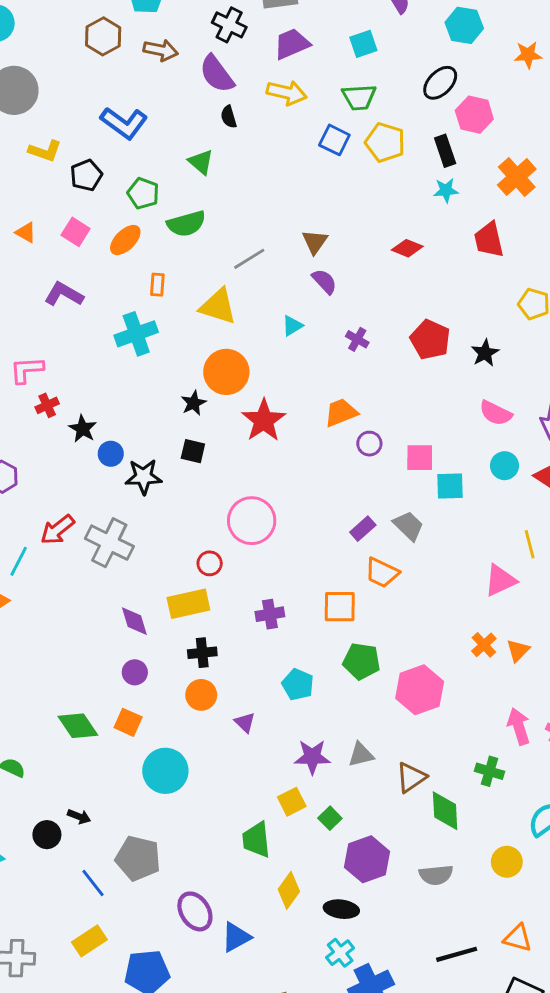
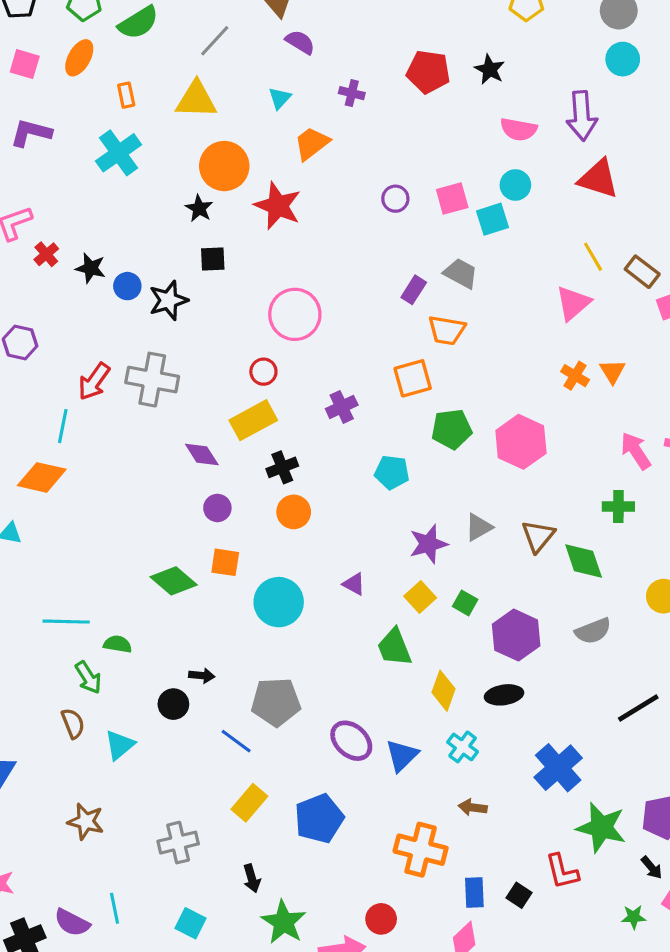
orange trapezoid: (341, 413) -> (312, 143), moved
cyan circle: (504, 466) -> (515, 185), moved
purple triangle: (245, 722) -> (354, 584), moved
cyan cross: (340, 953) -> (463, 747), moved

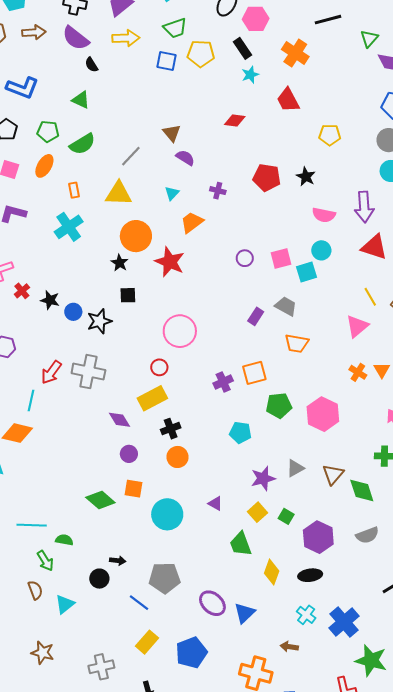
orange trapezoid: (447, 330) -> (297, 343), moved
purple cross: (342, 407) -> (223, 382), moved
cyan cross: (463, 747) -> (306, 615), moved

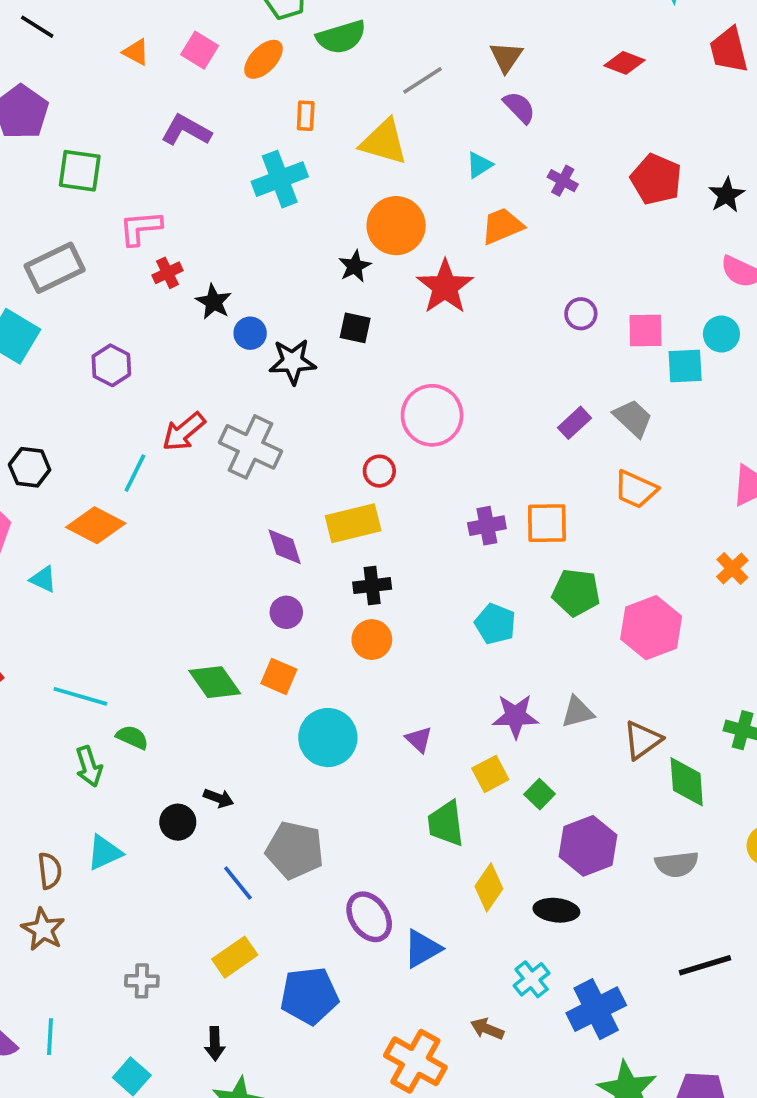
brown semicircle: (35, 590) -> (50, 871), moved
gray cross: (101, 667) -> (142, 981), size x0.7

